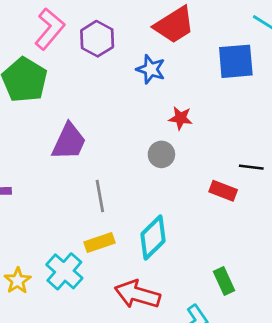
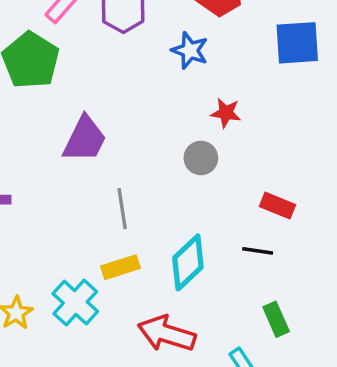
black line: (251, 167) -> (258, 251), moved

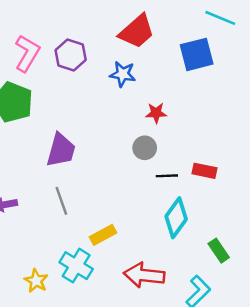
gray line: (122, 209) -> (61, 201), moved
black line: (258, 251) -> (167, 176), moved
cyan diamond: (188, 262) -> (176, 218), moved

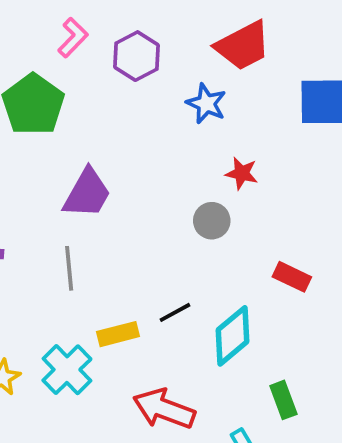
pink L-shape: (27, 53) -> (73, 38), size x0.7
black line: (167, 176) -> (175, 312), moved, turned -40

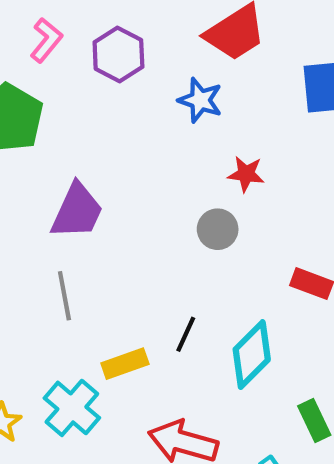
black line: (175, 312) -> (186, 334), turned -32

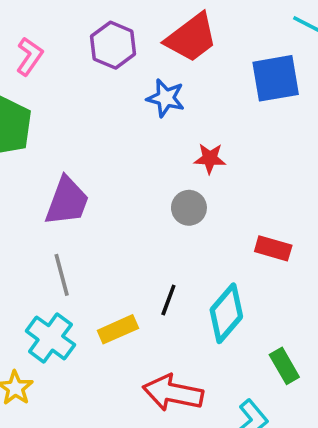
purple hexagon: (118, 54) -> (113, 45), moved
cyan cross: (72, 408) -> (50, 338), moved

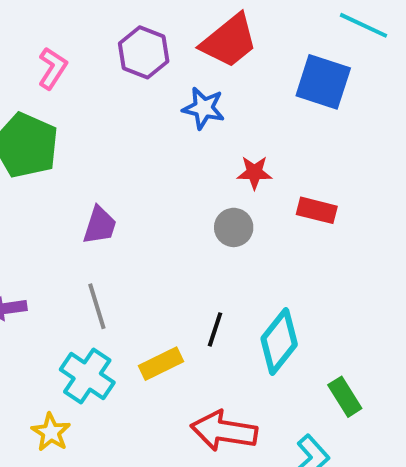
blue square: (276, 78) -> (323, 82), turned 30
purple trapezoid: (67, 201) -> (100, 225), size x0.7
red rectangle: (273, 248) -> (317, 210), moved

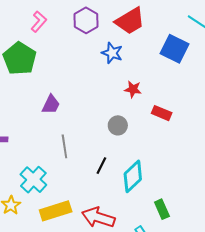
gray circle: (234, 227) -> (118, 125), moved
gray line: (97, 306) -> (64, 146), moved
yellow rectangle: (161, 364) -> (56, 211), moved, size x1.4

